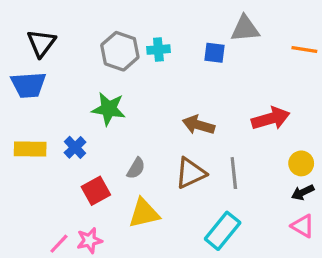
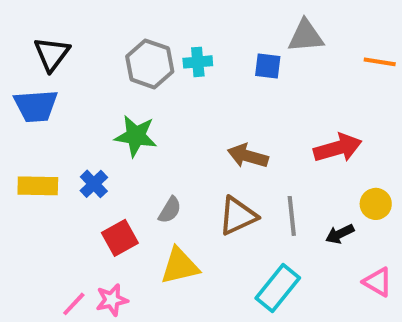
black arrow: (303, 192) -> (340, 234), moved

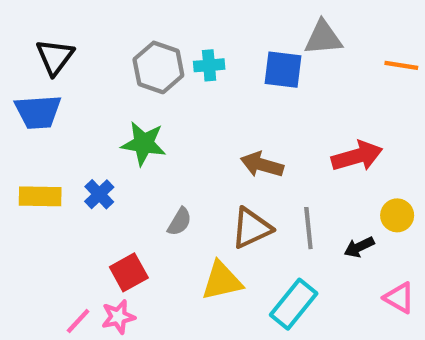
blue square: (268, 66) -> (283, 70), size x1.4
red square: (120, 238) -> (129, 272), moved
yellow triangle: (180, 266) -> (222, 281), moved

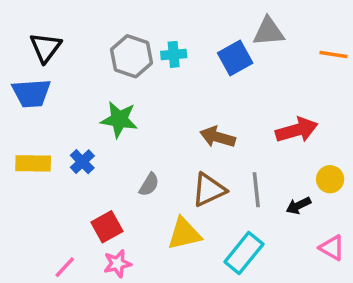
blue square: (283, 70) -> (235, 58), turned -36
pink star: (118, 317) -> (117, 264), moved

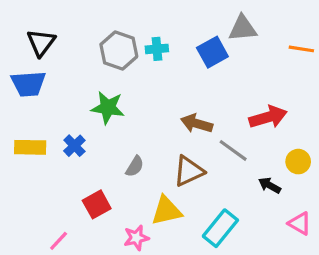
gray line: (256, 190) -> (233, 150), moved, turned -48
black arrow: (298, 206) -> (270, 185), turned 55
pink star: (117, 264) -> (136, 238), moved

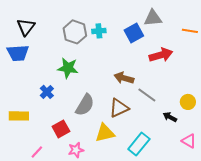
red arrow: (268, 117) -> (161, 55), moved
yellow rectangle: (30, 147) -> (19, 116), moved
gray semicircle: (135, 166) -> (85, 105), size x1.6
pink star: (136, 238) -> (76, 150), moved

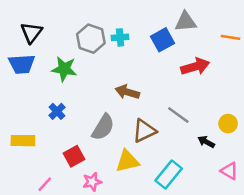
green star: (68, 68) -> (64, 69), moved
brown arrow: (124, 78) -> (127, 92), moved

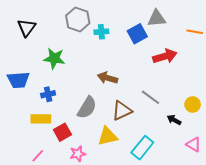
gray hexagon: (91, 39) -> (78, 19), moved
blue trapezoid: (22, 64) -> (18, 80), moved
blue cross: (57, 111) -> (48, 94), turned 32
yellow rectangle: (23, 141) -> (41, 119), moved

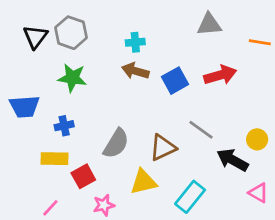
gray hexagon: (78, 19) -> (71, 33), moved
blue square: (137, 34) -> (175, 81), moved
brown arrow: (107, 78) -> (135, 71), moved
black arrow: (174, 120) -> (232, 160), size x1.6

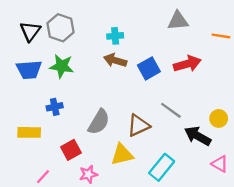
blue trapezoid: (24, 107) -> (29, 70), moved
yellow rectangle: (55, 159) -> (29, 132), moved

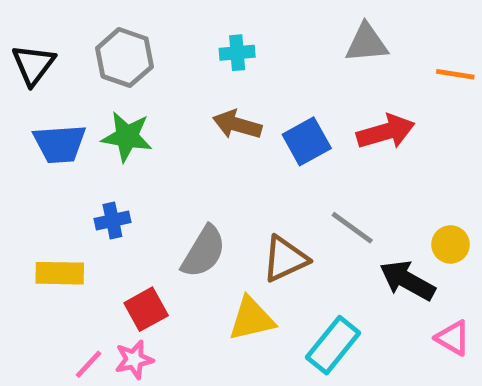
black triangle: (30, 31) -> (33, 65), moved
cyan cross: (115, 36) -> (237, 53), moved
pink star: (88, 174) -> (134, 360), moved

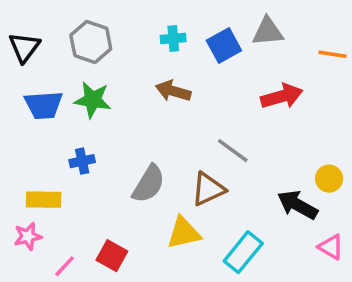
blue square: (307, 141) -> (224, 46), moved
gray line: (352, 228) -> (233, 151), moved
red square: (146, 309) -> (112, 256), moved, turned -32
pink star: (134, 360) -> (28, 236), moved

